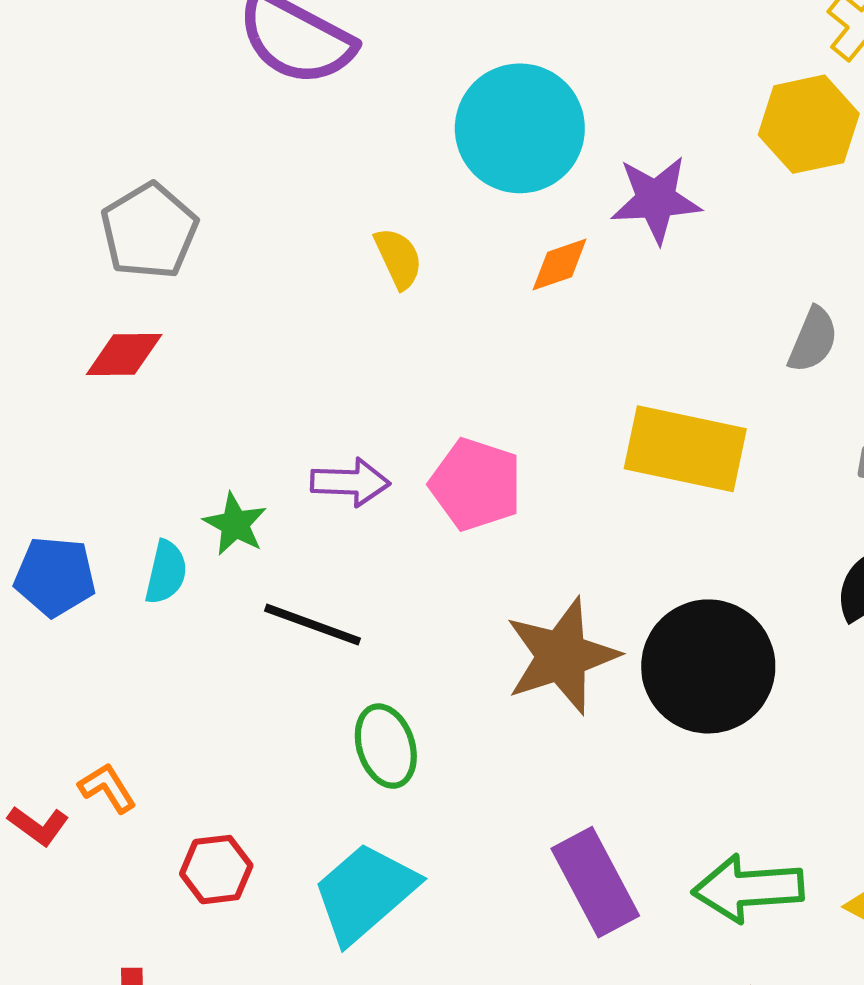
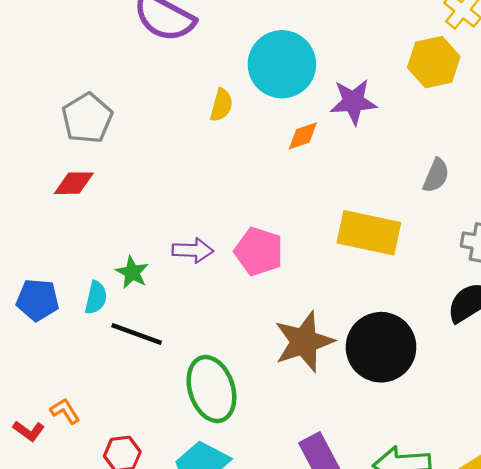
yellow semicircle: (398, 258) -> (221, 105), moved, turned 40
black line: (313, 625) -> (137, 334), moved
green ellipse: (386, 746) -> (211, 389), size x1.5

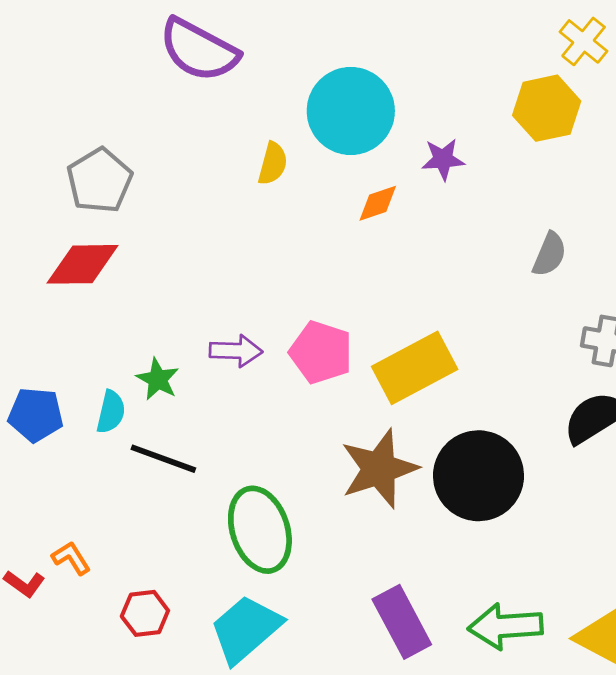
purple star: (353, 102) -> (443, 159), size x0.7
red diamond: (74, 183) -> (83, 264), size x1.4
yellow rectangle: (369, 233) -> (415, 368), moved, turned -40

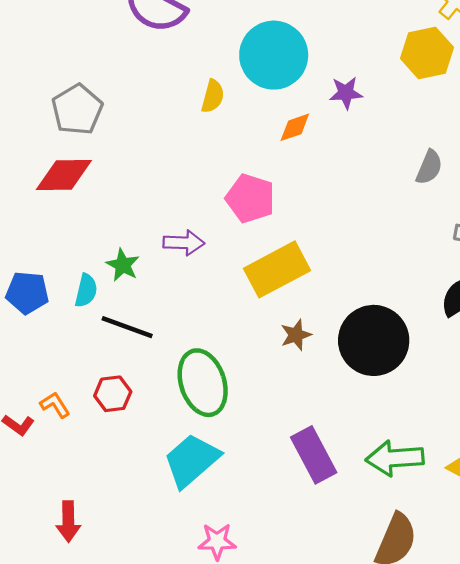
pink pentagon: (321, 352) -> (250, 198), moved
yellow rectangle: (415, 368) -> (277, 269), moved
brown star: (379, 469) -> (296, 335), size x0.5
red hexagon: (145, 613) -> (113, 394), moved

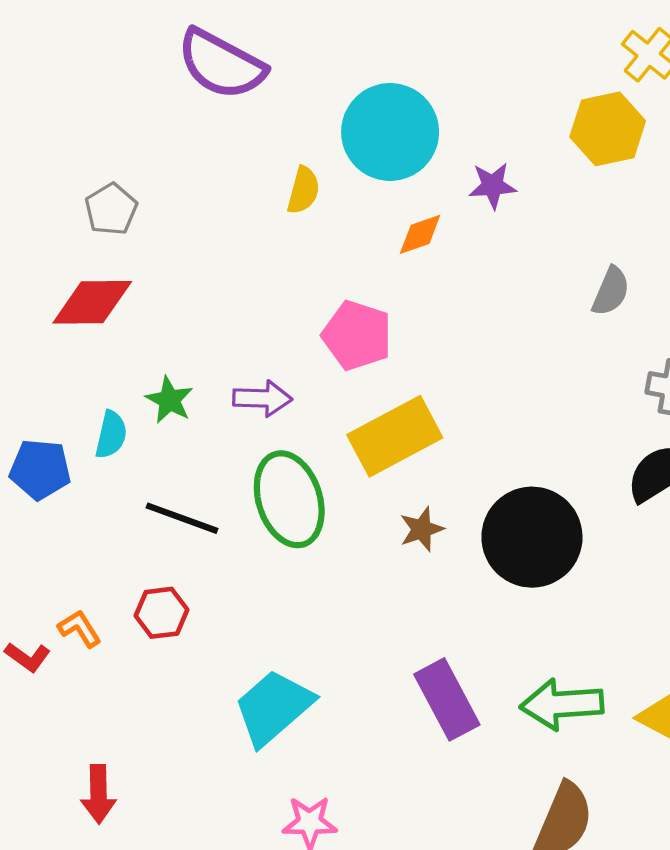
gray pentagon: (77, 110) -> (111, 209), size x0.7
green star: (123, 265) -> (169, 400), moved
cyan semicircle: (86, 291) -> (111, 435), moved
green ellipse: (203, 383) -> (289, 499), moved

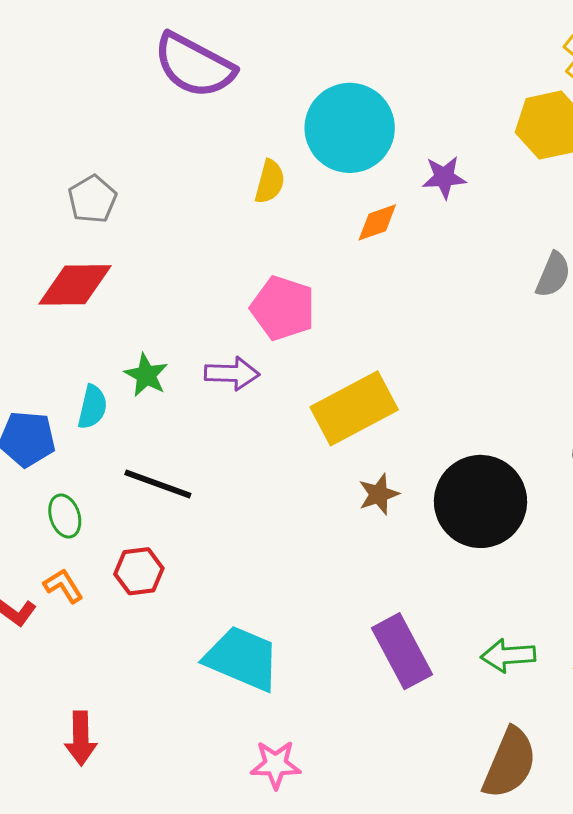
pink pentagon: (357, 335) -> (283, 308), moved
green ellipse: (289, 499) -> (65, 516), moved, size x0.5
green arrow: (562, 704) -> (508, 656), size x0.7
cyan trapezoid: (273, 707) -> (242, 658), turned 64

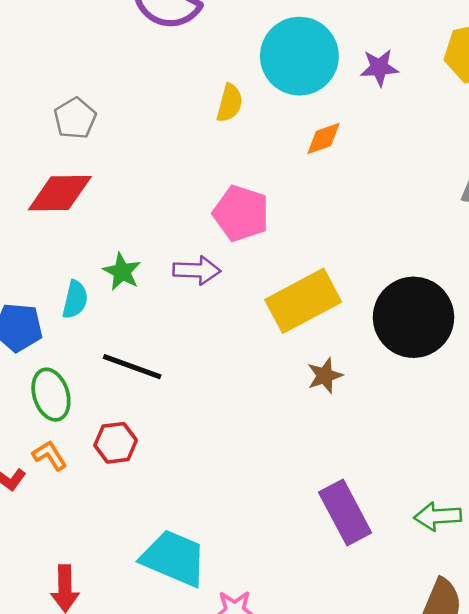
purple star: (444, 177) -> (379, 68), moved
black circle: (480, 501) -> (414, 317), moved
green ellipse: (65, 516) -> (51, 395), size x1.4
cyan trapezoid: (242, 658) -> (174, 558), moved

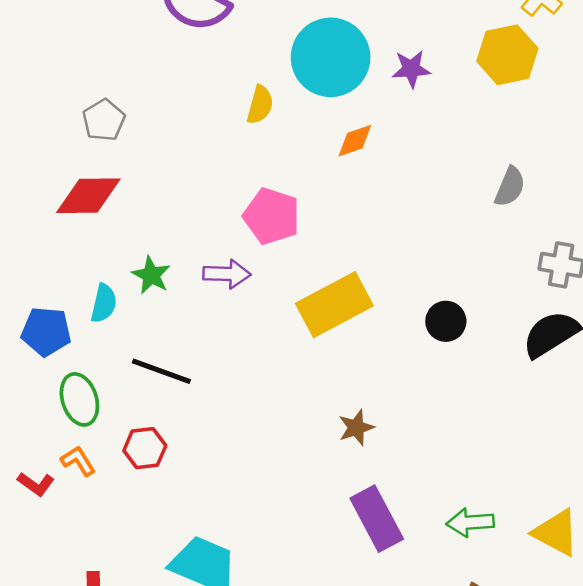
black circle: (414, 317) -> (446, 321), size x0.5
brown star: (325, 376) -> (356, 428), moved

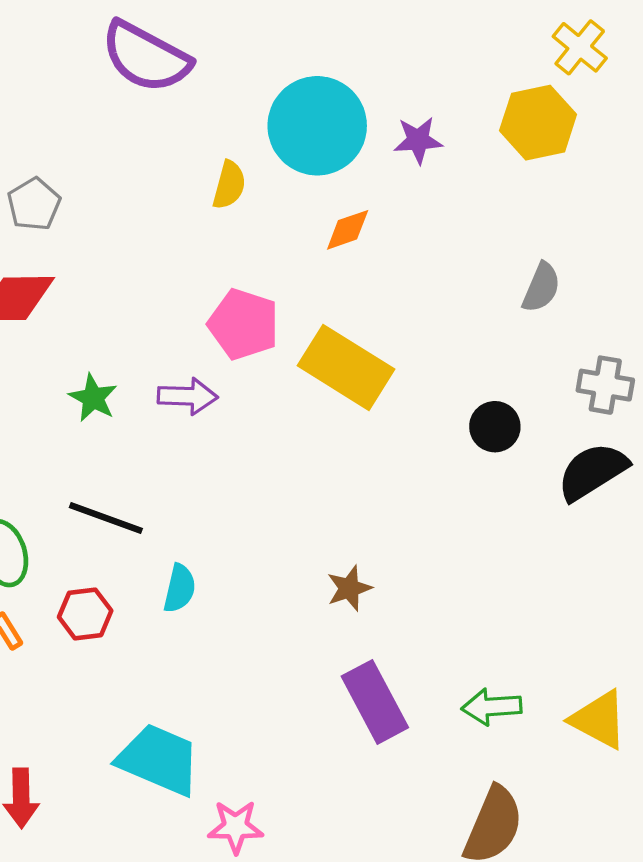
cyan semicircle: (104, 303) -> (180, 588), moved
yellow rectangle: (334, 305) -> (346, 367), moved, turned 60
black circle: (446, 321) -> (495, 427), moved

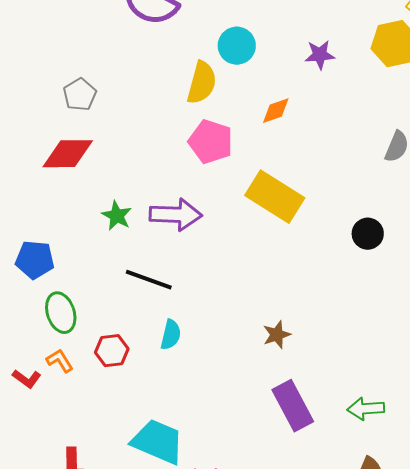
cyan circle: (317, 126) -> (237, 46), moved, size x0.6
yellow semicircle: (229, 185) -> (202, 83), size x1.4
pink pentagon: (244, 324) -> (211, 142), moved
purple arrow: (188, 396) -> (176, 215), size x1.4
black line: (106, 518) -> (149, 280), moved

